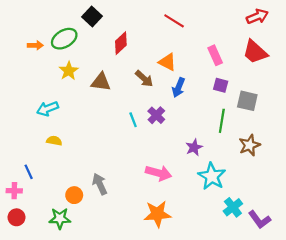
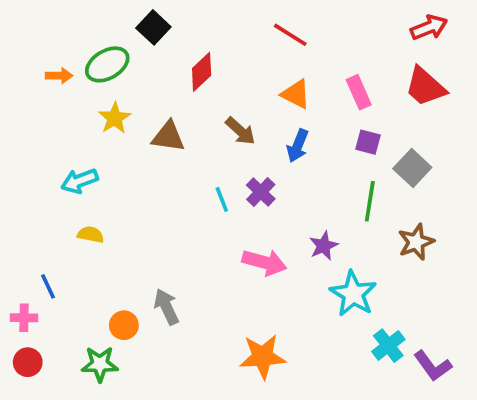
orange triangle: (167, 62) -> (296, 94), moved
gray square: (247, 101) -> (412, 168), turned 30
pink arrow: (159, 173) -> (264, 262), moved

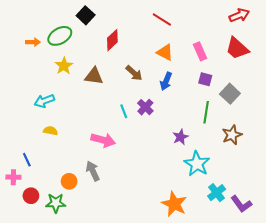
pink arrow: (264, 262) -> (103, 140), moved
orange star: (263, 357) -> (174, 204), moved, turned 30
red circle: (28, 362) -> (31, 196), moved

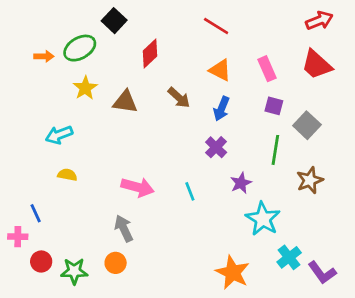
purple cross: (145, 107) -> (216, 147), moved
cyan line: (124, 111) -> (190, 191), moved
orange circle: (69, 181) -> (116, 263), moved

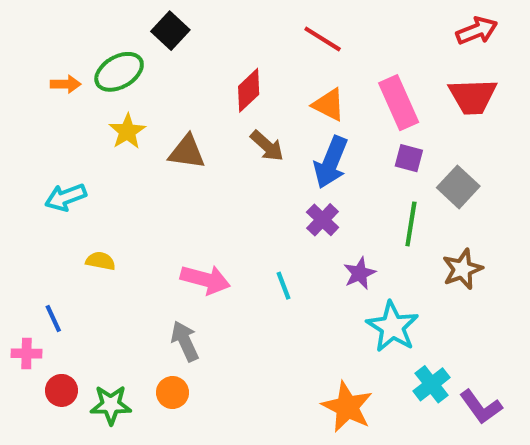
red diamond: (150, 54) -> (249, 90), moved
red trapezoid: (317, 65) -> (473, 96), turned -44
pink rectangle: (267, 69) -> (399, 103), size x1.4
blue arrow: (222, 109) -> (331, 162), size x1.4
cyan arrow: (59, 135) -> (66, 197), moved

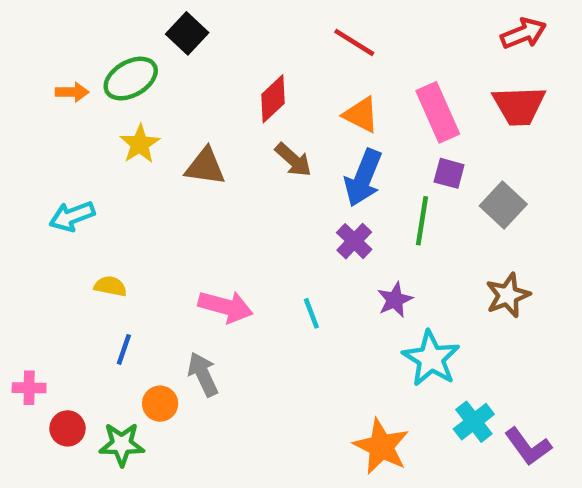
green line: (411, 224) -> (422, 221), moved
blue line: (53, 319) -> (124, 349), moved, turned 44
orange circle: (172, 393) -> (160, 404), moved

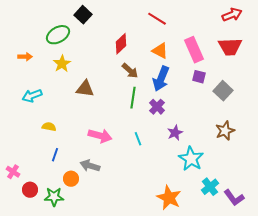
orange arrow: (72, 92) -> (25, 57), moved
brown triangle: (205, 167) -> (85, 89), moved
green line: (422, 221) -> (133, 98), moved
gray arrow: (203, 374) -> (90, 166), turned -48
pink cross: (29, 388) -> (13, 172), turned 32

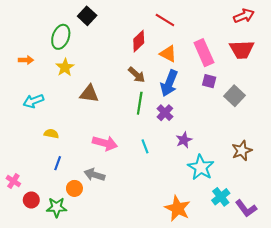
green ellipse: (58, 35) -> (61, 37), turned -40
red diamond: (121, 44) -> (139, 41), moved
brown star: (225, 131) -> (242, 151), moved

